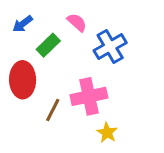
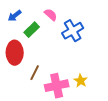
pink cross: (89, 96) -> (57, 86), moved
yellow star: (107, 133) -> (81, 81), moved

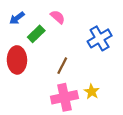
blue cross: (73, 31) -> (100, 38), moved
brown line: (35, 73) -> (62, 66), moved

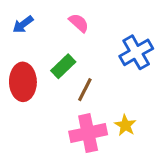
green rectangle: (36, 34) -> (63, 66), moved

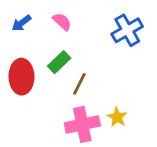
pink semicircle: (79, 23) -> (62, 22), moved
blue cross: (136, 52) -> (127, 30), moved

